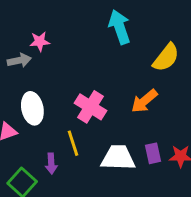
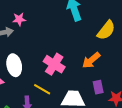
yellow line: (73, 143) -> (42, 89), turned -42
purple rectangle: (153, 153) -> (98, 87), moved

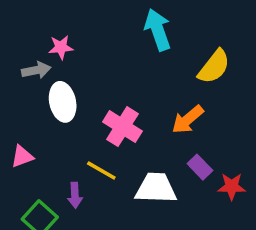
white ellipse: (14, 65) -> (63, 102), moved
purple rectangle: (98, 87) -> (200, 167), turned -32

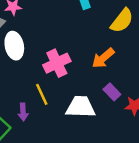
pink cross: (122, 127) -> (57, 63), turned 32
yellow line: (101, 171) -> (42, 94), turned 35

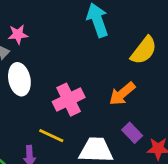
yellow line: (42, 94) -> (51, 136), turned -40

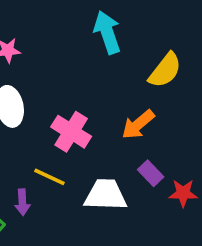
pink cross: (69, 100) -> (71, 132), turned -32

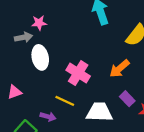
purple arrow: (22, 202) -> (48, 117), turned -72

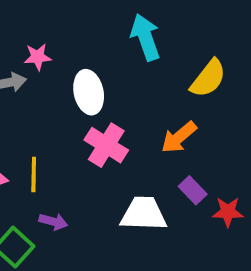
white ellipse: (40, 57) -> (89, 92), moved
yellow line: (65, 101) -> (34, 175), moved, turned 66

